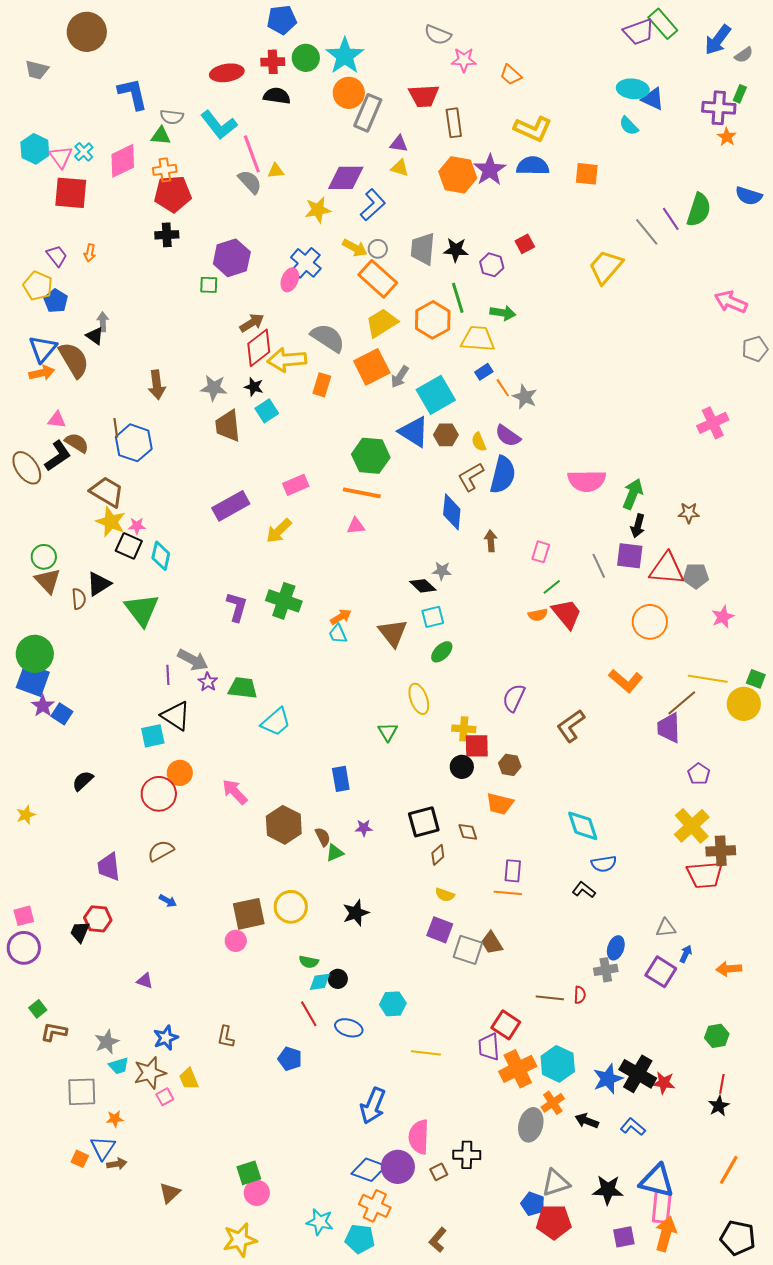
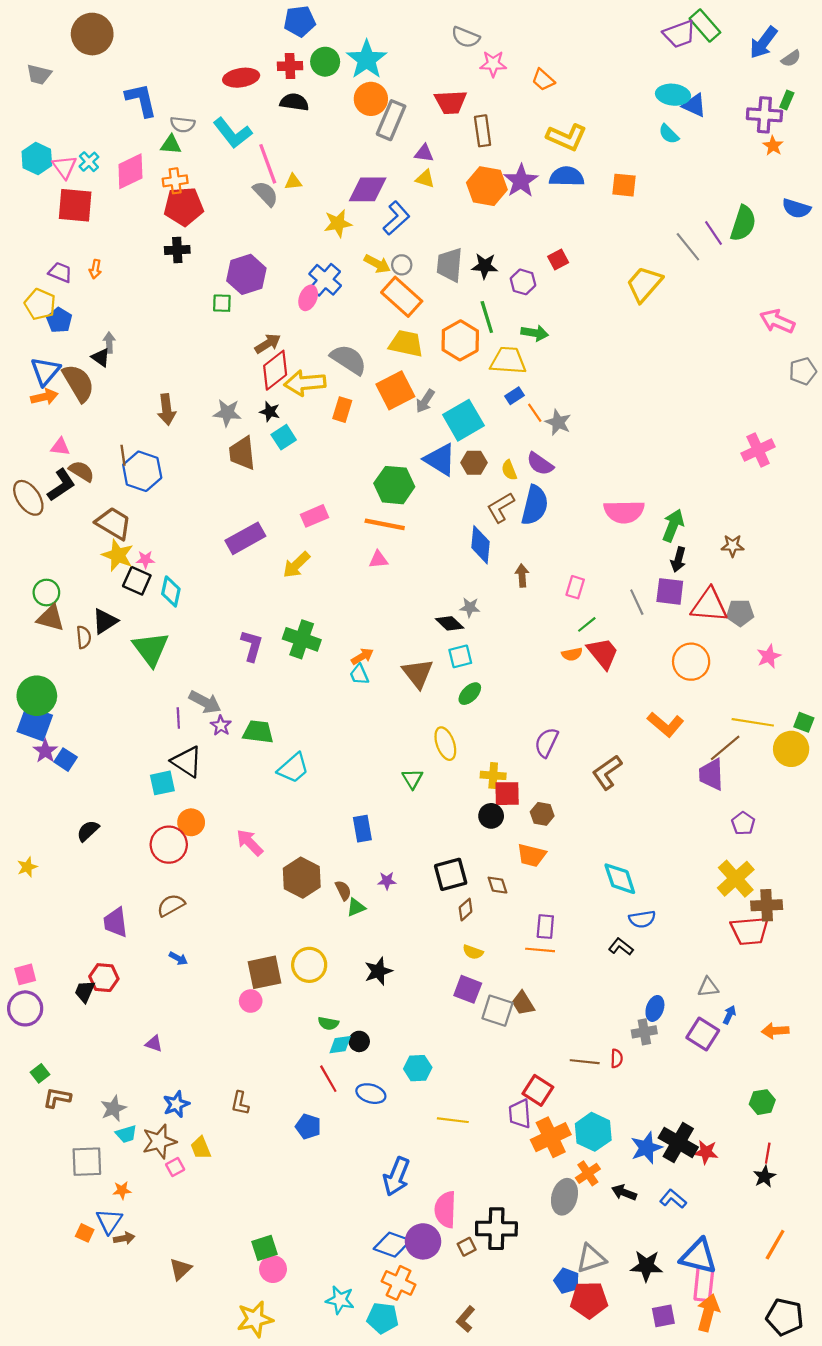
purple trapezoid: (57, 256) -> (60, 272), turned -30
yellow trapezoid: (382, 323) -> (406, 344), turned 44
brown triangle: (48, 581) -> (51, 618), turned -32
black cross: (467, 1155) -> (496, 1229), size x1.4

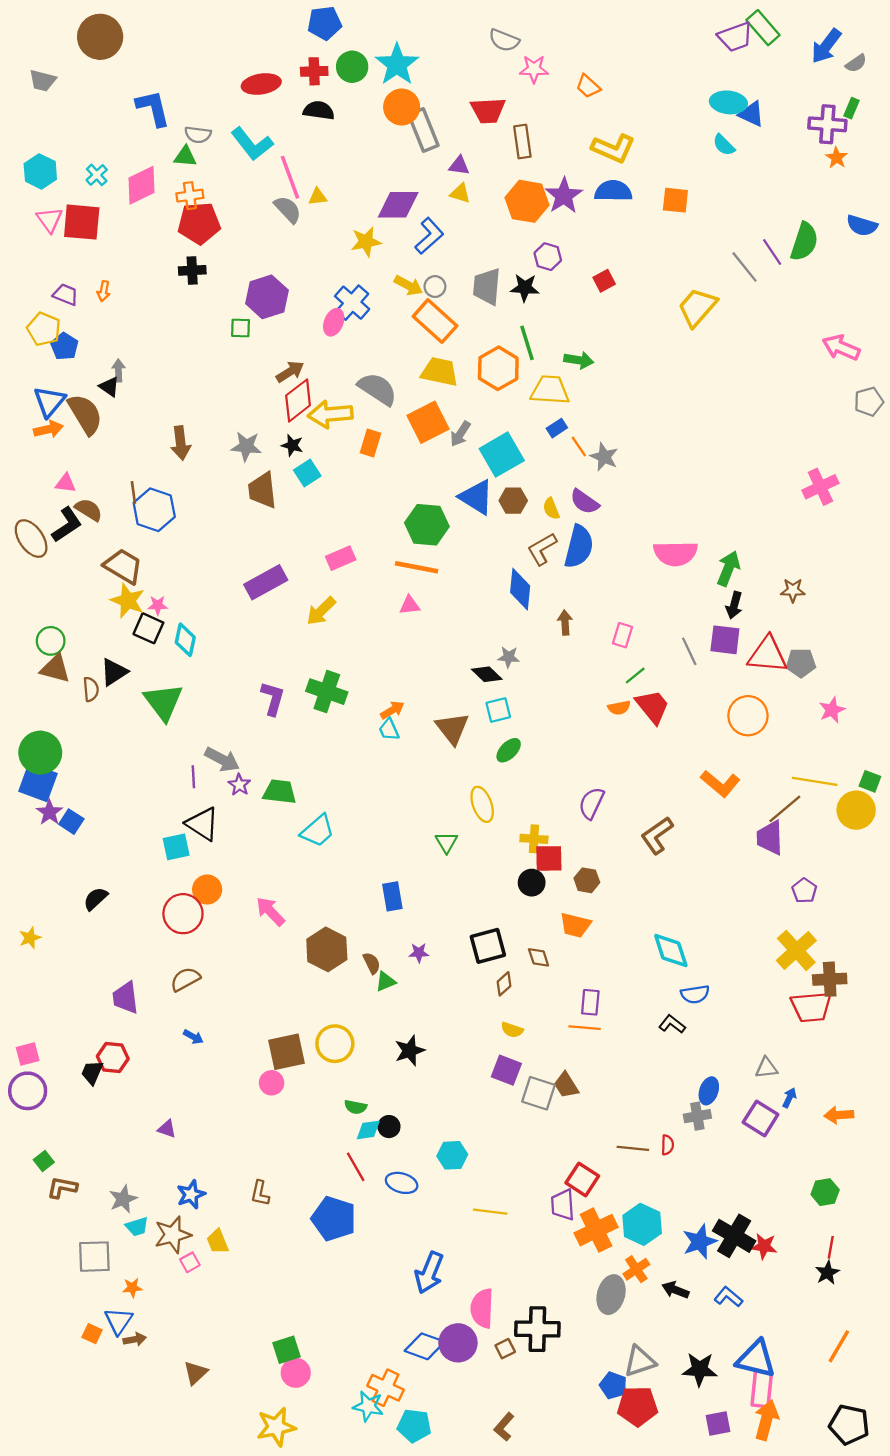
gray rectangle: (391, 120) -> (423, 130), turned -45
pink triangle: (64, 167) -> (49, 220), moved
purple hexagon: (523, 282) -> (548, 257), moved
blue pentagon: (308, 1127) -> (334, 1219), size x1.6
orange cross: (399, 1283) -> (385, 1388), moved

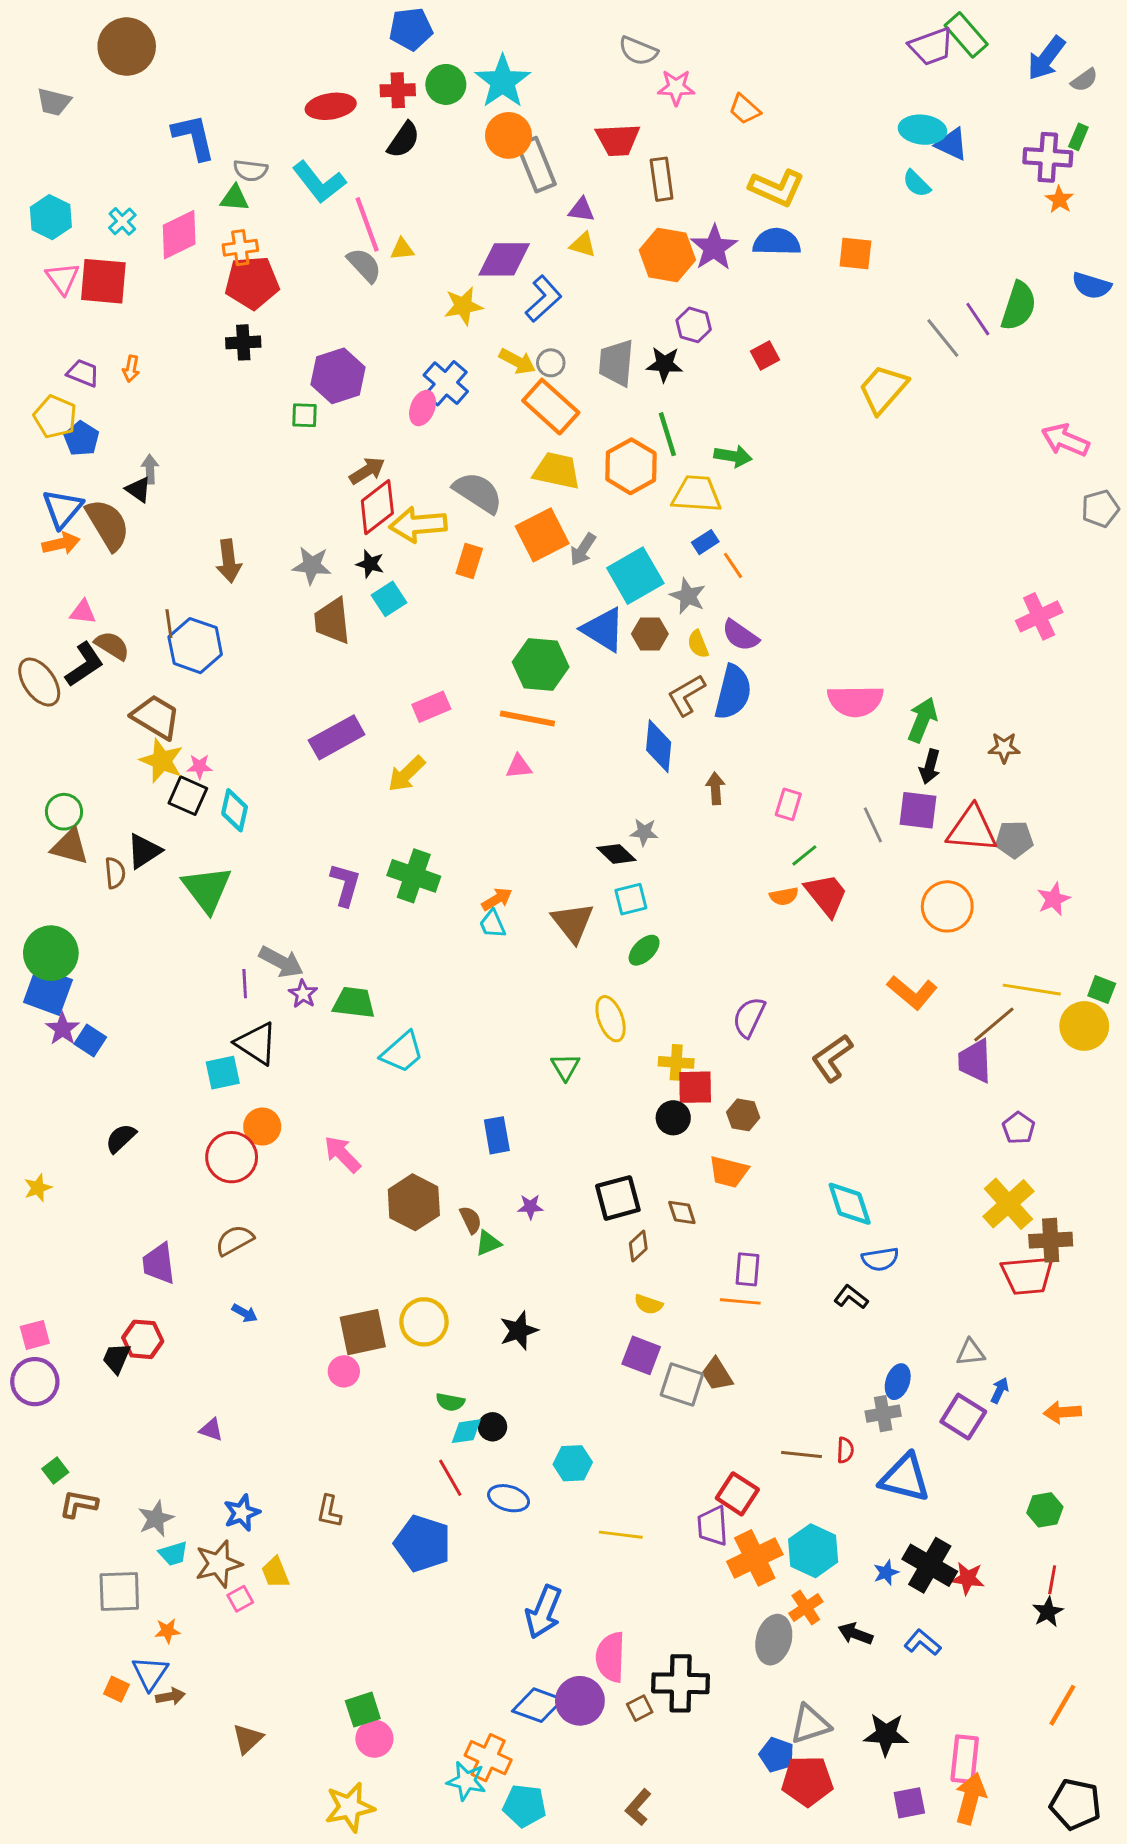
black semicircle: (319, 110) -> (404, 140), turned 116
gray star: (604, 457) -> (688, 596), moved
blue star: (700, 1242) -> (886, 1573), size x0.6
blue triangle: (756, 1359) -> (905, 1478), moved

